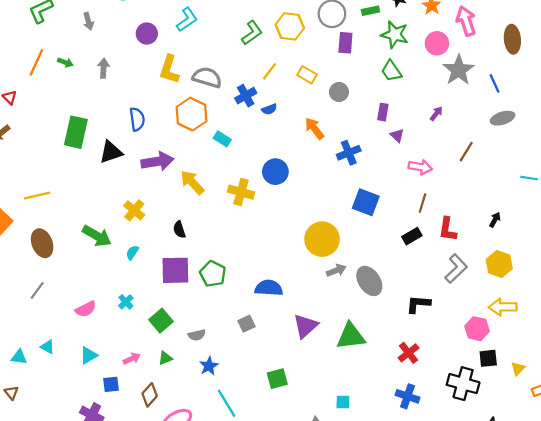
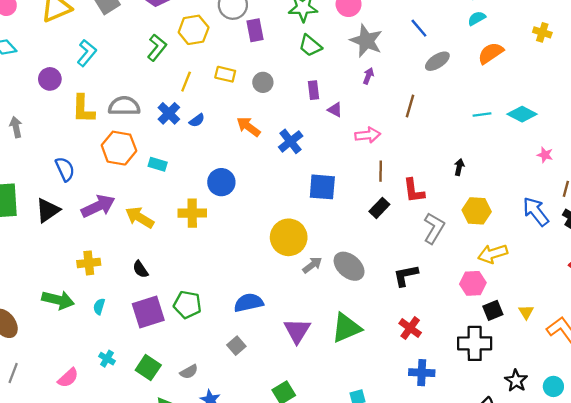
gray star: (459, 70) -> (366, 41), moved
yellow cross: (134, 210) -> (89, 263), turned -30

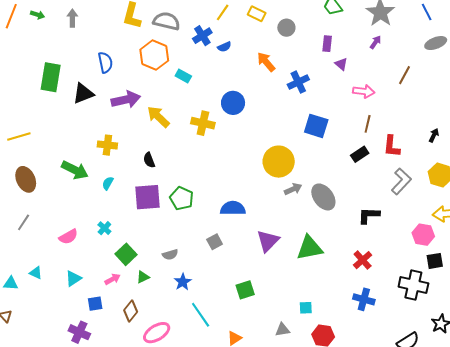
green square: (148, 368) -> (126, 254), moved

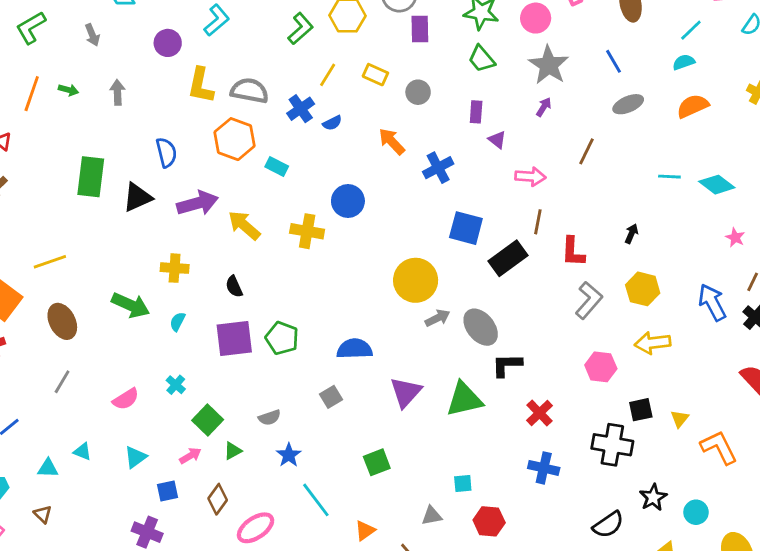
black rectangle: (360, 154) -> (508, 258), moved, size x1.5
black L-shape: (369, 215) -> (507, 365), moved
pink hexagon: (423, 235) -> (601, 367), moved

